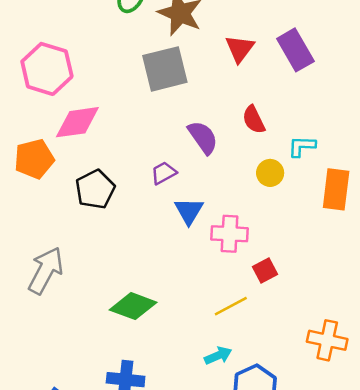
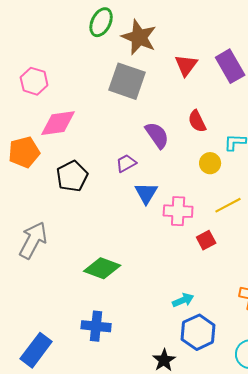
pink hexagon: (47, 69) -> (34, 81), size x0.7
gray square: (165, 69) -> (127, 81), turned 33
yellow line: (231, 306) -> (228, 205), moved
cyan arrow: (218, 356) -> (183, 300), moved

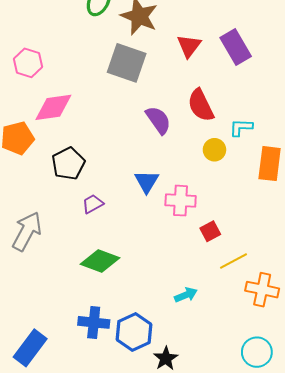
red semicircle: (197, 121) -> (201, 105), size x1.4
purple trapezoid: (126, 163) -> (93, 204), moved
yellow line: (228, 205) -> (234, 261), moved
blue hexagon: (198, 332) -> (134, 332), moved

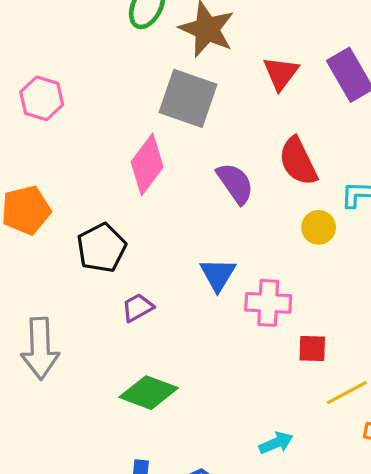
pink diamond: (53, 107) -> (147, 164), moved, turned -45
gray arrow: (27, 231) -> (40, 349), turned 150
red square: (210, 231) -> (312, 349), turned 30

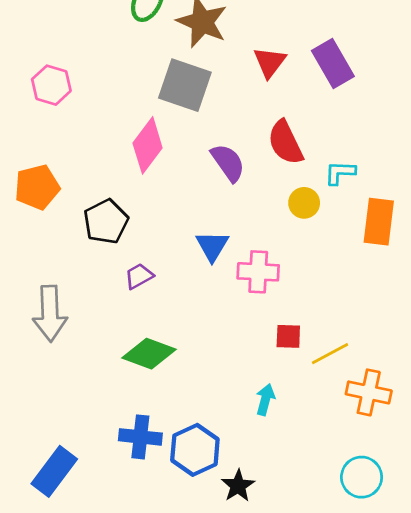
red square: (312, 349) -> (288, 336), moved
cyan arrow: (276, 443) -> (265, 400), turned -52

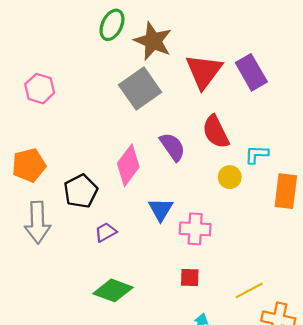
red triangle: (270, 62) -> (204, 71), size x1.5
gray square: (185, 85) -> (140, 89), turned 36
pink diamond: (148, 145) -> (128, 165), moved
gray arrow: (50, 313) -> (37, 222), moved
red square: (288, 336) -> (190, 277), moved

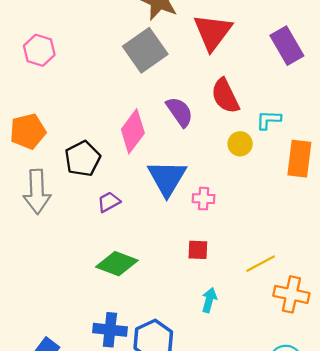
purple rectangle: (251, 72) -> (287, 46), moved
blue triangle: (161, 209) -> (167, 178), size x1.5
pink cross: (195, 229) -> (204, 199), size x0.7

